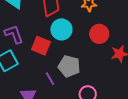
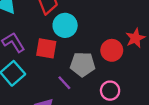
red circle: (99, 34) -> (112, 50), moved

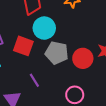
gray pentagon: (83, 64) -> (57, 53), moved

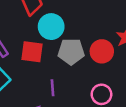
purple line: (34, 80) -> (53, 88), turned 40

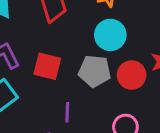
cyan circle: (51, 27) -> (110, 35), moved

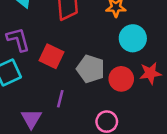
cyan circle: (110, 35) -> (133, 38), moved

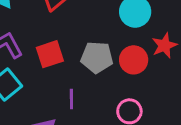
red square: (52, 56) -> (50, 54), turned -30

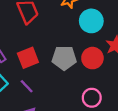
purple line: (71, 99) -> (27, 86), moved, turned -40

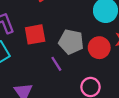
purple line: (27, 86) -> (56, 64), moved

